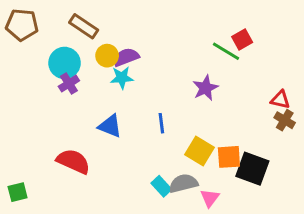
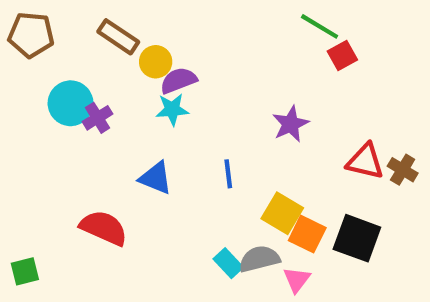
green line: (226, 51) -> (320, 26), moved
yellow circle: (107, 56) -> (156, 62), moved
cyan circle: (65, 63) -> (71, 103), moved
red triangle: (280, 100) -> (365, 161), moved, size x1.4
orange square: (229, 157) -> (307, 234), moved, turned 30

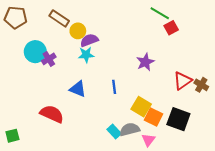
red triangle: (365, 161) -> (183, 81), turned -48

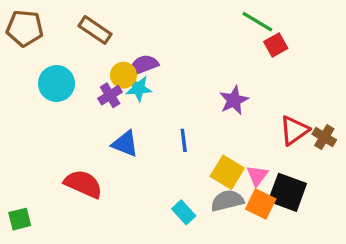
yellow circle: (78, 31) -> (123, 75), moved
purple cross: (49, 59) -> (110, 95), moved
orange square: (154, 117) -> (261, 204), moved
gray semicircle: (130, 129) -> (227, 201), moved
pink triangle: (148, 140) -> (257, 176), moved

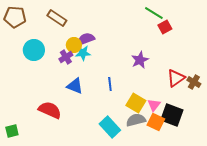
cyan rectangle: (184, 212) -> (110, 127), size x1.5

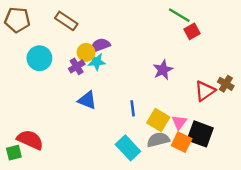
brown cross: (194, 82) -> (226, 84), moved
blue line: (110, 84) -> (133, 108), moved
red semicircle: (50, 110) -> (30, 140), moved

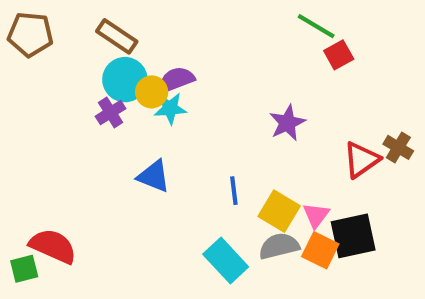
cyan circle: (39, 58) -> (125, 80), moved
purple cross: (77, 66) -> (111, 112), moved
black square: (200, 134) -> (353, 236), turned -32

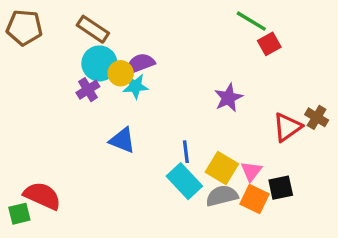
black square: (353, 236) -> (281, 188), size x0.7
cyan rectangle: (226, 261) -> (184, 181), moved

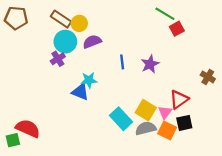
yellow circle: (121, 73) -> (79, 23), moved
cyan star: (135, 86) -> (89, 80), moved
red triangle: (287, 127) -> (179, 99), moved
blue line: (186, 152) -> (122, 62), moved

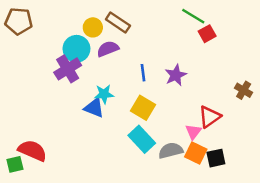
brown rectangle: (61, 19) -> (118, 22), moved
purple cross: (58, 59) -> (68, 69), size x1.5
yellow square: (146, 110) -> (143, 108), moved
black square: (184, 123) -> (216, 158), moved

